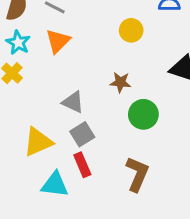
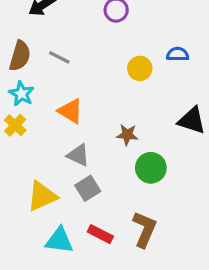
yellow circle: (131, 30) -> (140, 68), moved
orange triangle: (58, 41) -> (70, 111), moved, turned -44
red rectangle: (82, 165) -> (100, 234), moved, turned -40

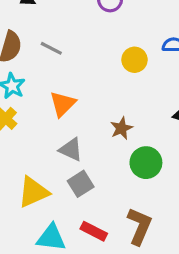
orange triangle: (70, 111) -> (63, 104), turned 44
brown star: (127, 135) -> (121, 128), turned -30

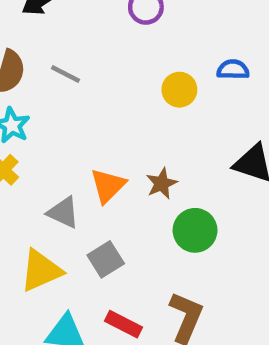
orange triangle: (63, 104) -> (108, 186), moved
gray triangle: (71, 150) -> (63, 212), moved

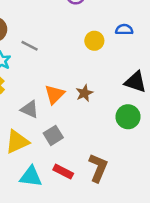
gray line: (66, 74) -> (30, 46), moved
green circle: (195, 230) -> (128, 117), moved

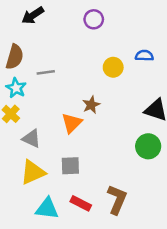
gray line: (30, 46) -> (46, 72), turned -35
brown star: (84, 93) -> (91, 105), moved
gray triangle: (30, 109) -> (32, 139), moved
gray square: (53, 135) -> (70, 166), turned 30

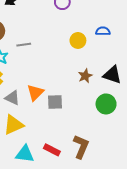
brown star: (91, 105) -> (85, 76), moved
orange triangle: (72, 123) -> (35, 93), moved
gray square: (70, 166) -> (55, 102), moved

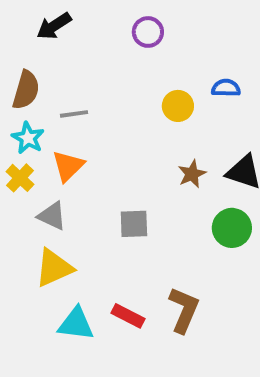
orange triangle: (35, 93) -> (68, 166), moved

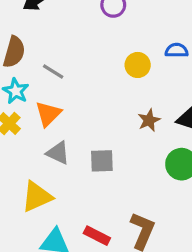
gray line: (74, 114) -> (53, 72), turned 40
gray triangle: (52, 216) -> (58, 153), moved

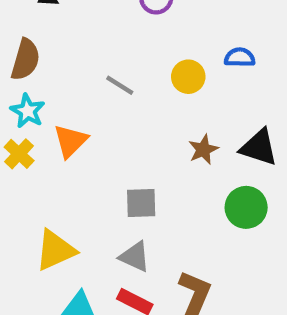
gray line: (53, 72) -> (120, 85), moved
gray triangle: (58, 153) -> (135, 257), moved

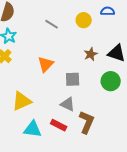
orange triangle: (70, 141) -> (46, 64), moved
gray square: (141, 203) -> (73, 79), moved
gray triangle: (135, 257) -> (68, 104), moved

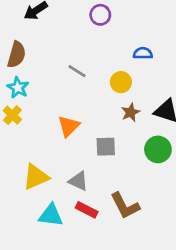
blue semicircle: (108, 11) -> (143, 53), moved
yellow circle: (84, 20) -> (121, 82), moved
gray triangle: (68, 104) -> (78, 181), moved
brown L-shape: (87, 122) -> (125, 206), turned 130

